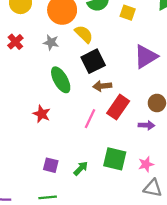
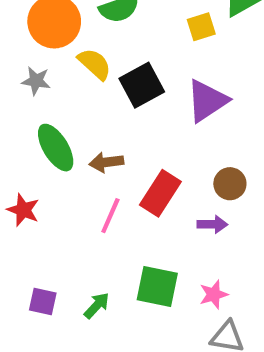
yellow square: (128, 13) -> (201, 27), moved, turned -35
black square: (93, 61) -> (142, 85), moved
brown arrow: (102, 86) -> (106, 162), moved

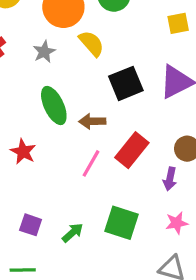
gray star: (36, 81) -> (44, 52), turned 30
black square: (142, 85) -> (126, 83), moved
purple arrow: (212, 224) -> (170, 179), turned 95
pink star: (214, 294) -> (177, 223), moved

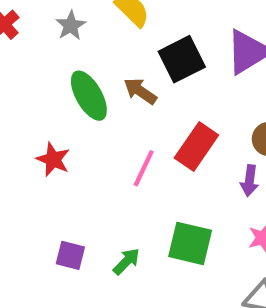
brown arrow: (92, 121) -> (140, 91), moved, turned 40

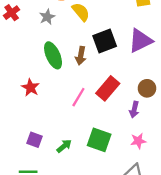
brown arrow: (140, 91) -> (81, 56), turned -120

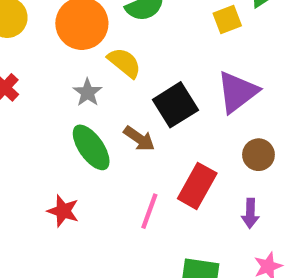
gray star: (47, 17) -> (88, 92), moved
brown arrow: (81, 56) -> (139, 139), turned -54
brown circle: (147, 88) -> (258, 155), moved

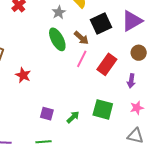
red star: (63, 211) -> (23, 75), moved
pink line: (149, 211) -> (82, 59), moved

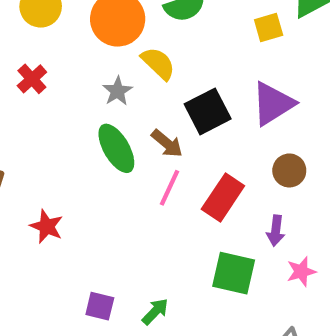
pink star: (137, 108) -> (301, 272), moved
green square: (103, 109) -> (234, 273), moved

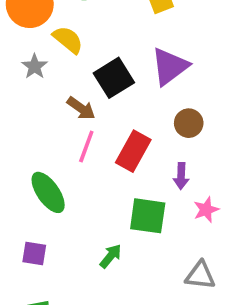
green ellipse: (116, 148) -> (48, 192), moved
green arrow: (155, 312) -> (111, 256), moved

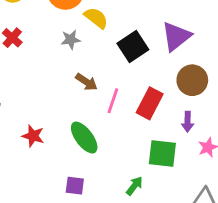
gray star: (35, 66) -> (71, 40), turned 30
brown arrow: (81, 108) -> (86, 82), moved
brown circle: (189, 123) -> (192, 80), size x1.4

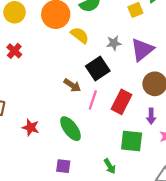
gray star: (71, 40) -> (114, 43), moved
black square: (133, 47) -> (98, 68), moved
green arrow: (134, 186) -> (110, 166), turned 112

